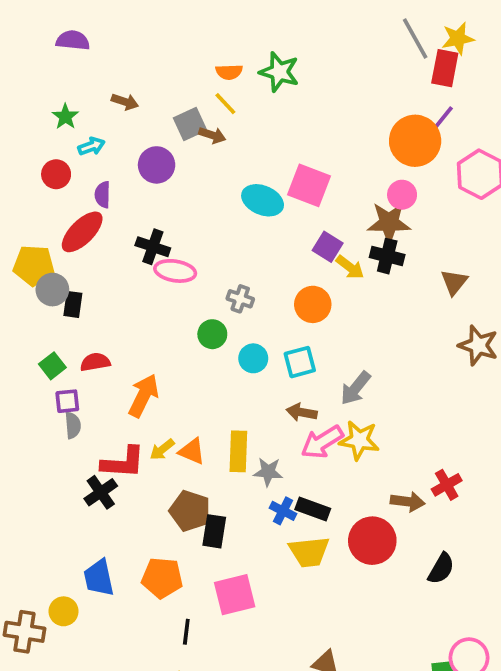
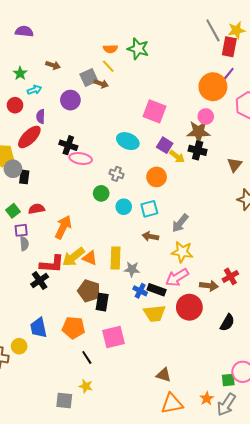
cyan ellipse: (263, 200) -> (128, 141), moved
pink arrow: (322, 442) -> (177, 277), moved
yellow arrow: (162, 449) -> (73, 257), size x1.6
black line: (186, 632) -> (87, 357), turned -40

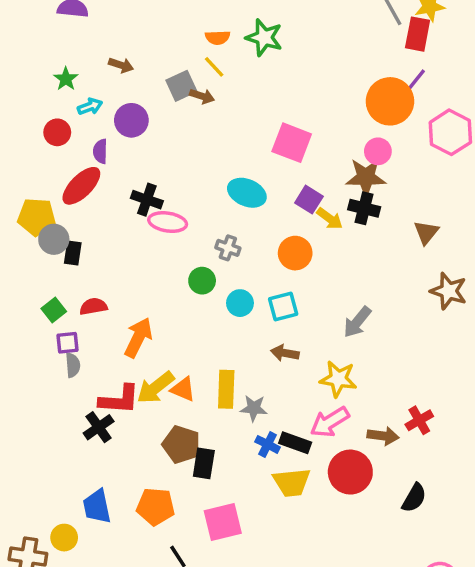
purple circle: (70, 100) -> (131, 120), moved
gray arrow: (180, 223) -> (357, 322), moved

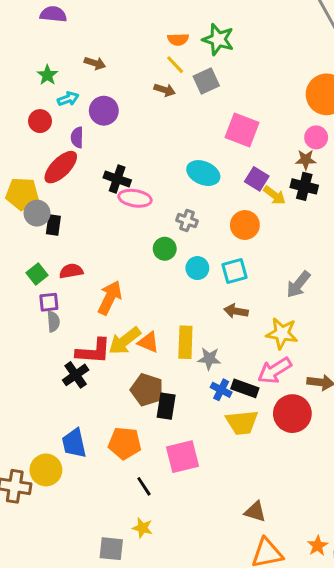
gray square: (181, 86) -> (206, 81), moved
brown star: (366, 177) -> (306, 160), size x0.6
yellow circle: (64, 538) -> (46, 470), size x1.4

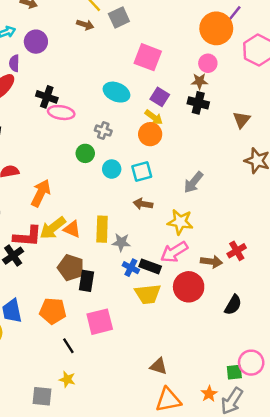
yellow arrow: (275, 195) -> (154, 117), moved

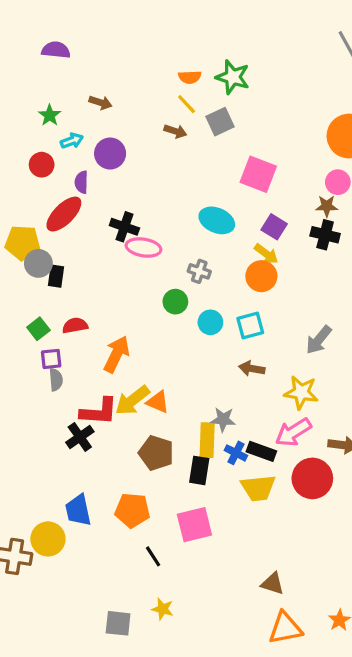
yellow rectangle: (102, 229) -> (207, 440), moved
black rectangle: (86, 281) -> (199, 470), moved
yellow star: (67, 379) -> (163, 609), moved

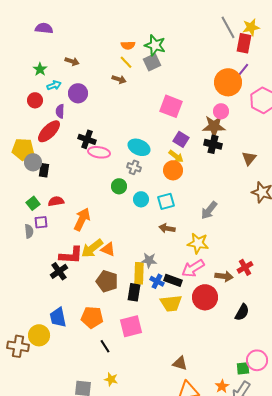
gray square: (220, 122) -> (152, 62), moved
brown star: (327, 206) -> (214, 126), size x1.6
cyan ellipse: (217, 220) -> (139, 147), moved
gray semicircle: (56, 380) -> (29, 231), moved

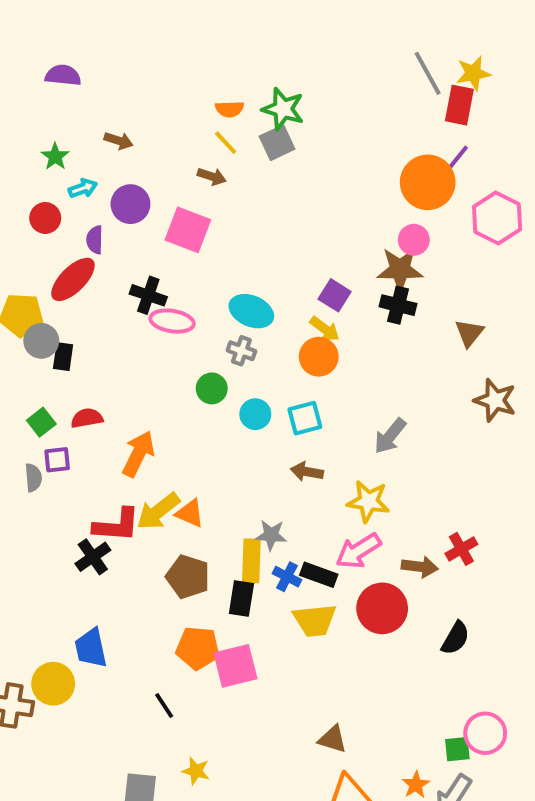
pink square: (171, 106) -> (188, 230), moved
orange pentagon: (92, 317) -> (198, 648), moved
black line: (105, 346) -> (164, 705), moved

